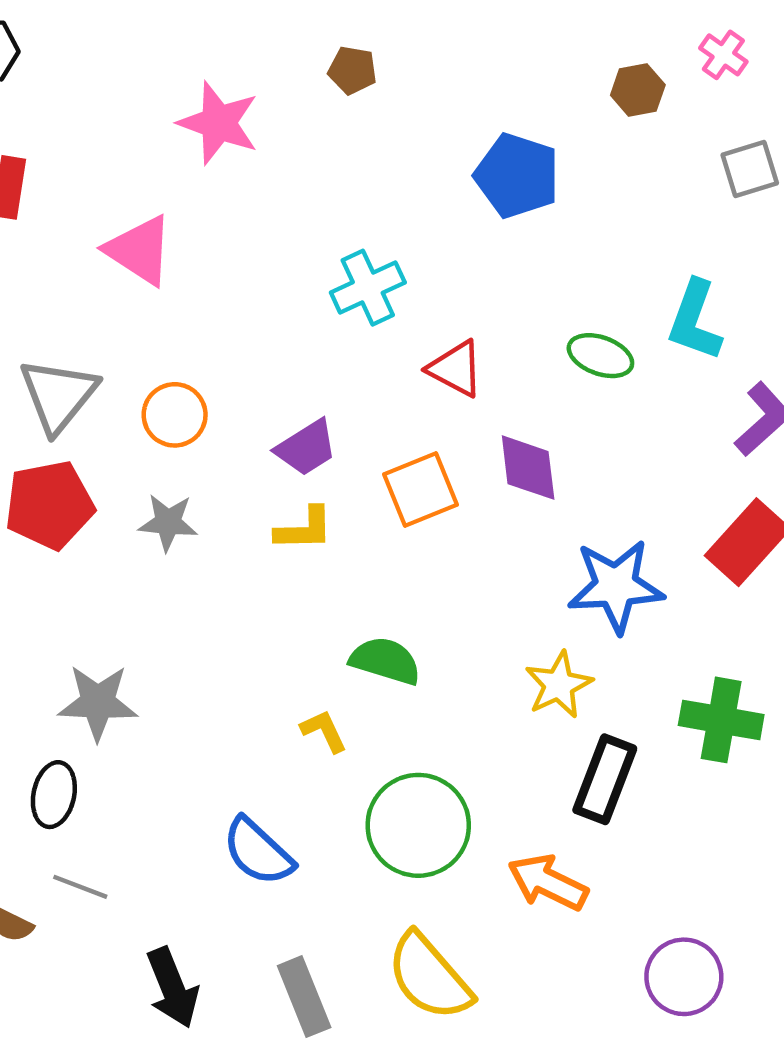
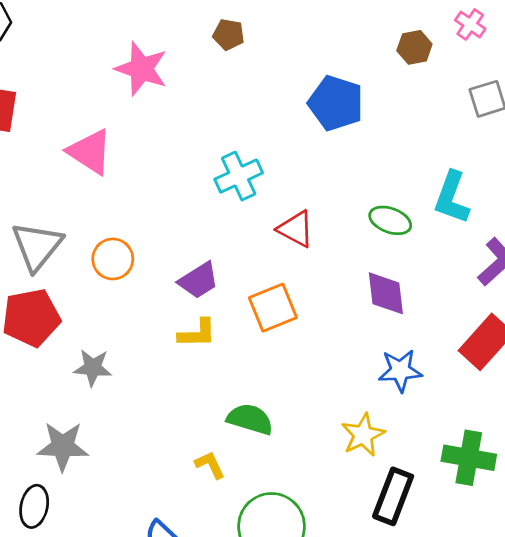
purple diamond: (528, 468) -> (386, 293), moved
gray star: (168, 522) -> (93, 368), moved
blue star: (616, 586) -> (400, 371), size x0.7

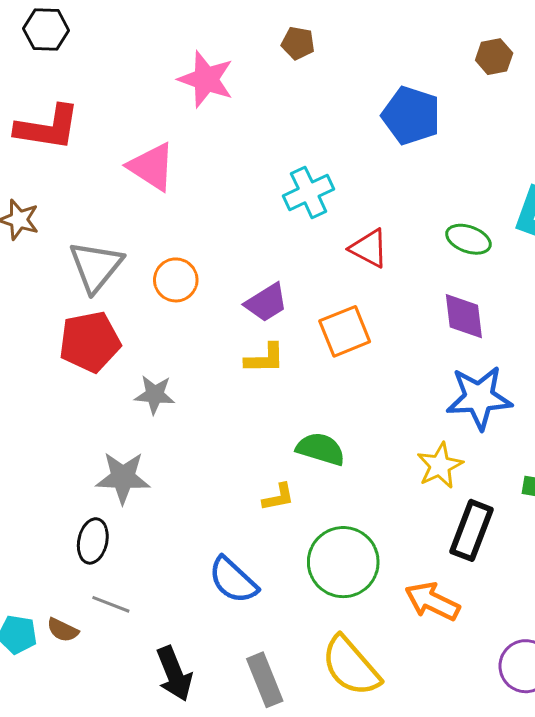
blue star: (400, 371) -> (479, 398), size x1.4
yellow L-shape: (210, 465) -> (278, 497), turned 104

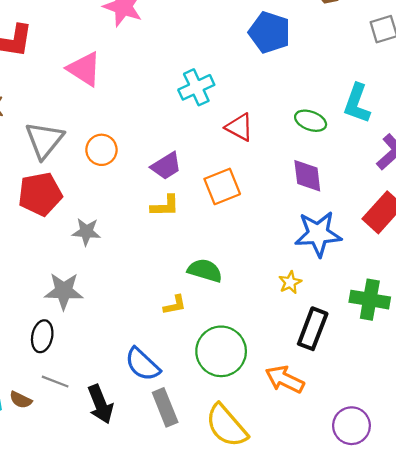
yellow star: (440, 466) -> (290, 282), size x0.7
black arrow: (174, 674) -> (100, 404), moved
gray rectangle: (265, 680) -> (165, 407), moved

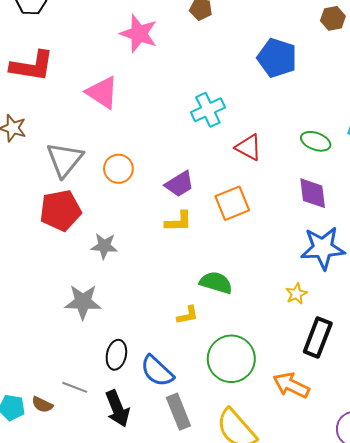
black ellipse: (42, 336) -> (116, 355), moved

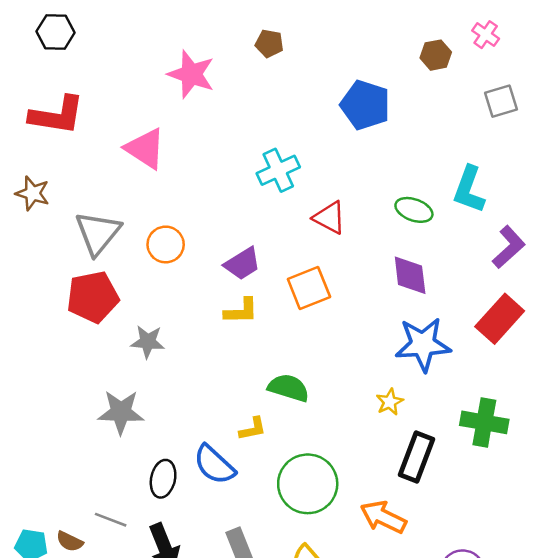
blue semicircle: (157, 371) -> (214, 465), moved

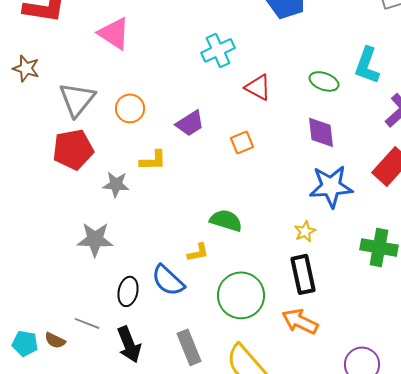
orange square: (309, 288) -> (242, 142), size x0.7
yellow L-shape: (241, 311) -> (153, 160), moved
black rectangle: (416, 457) -> (303, 274), moved, turned -33

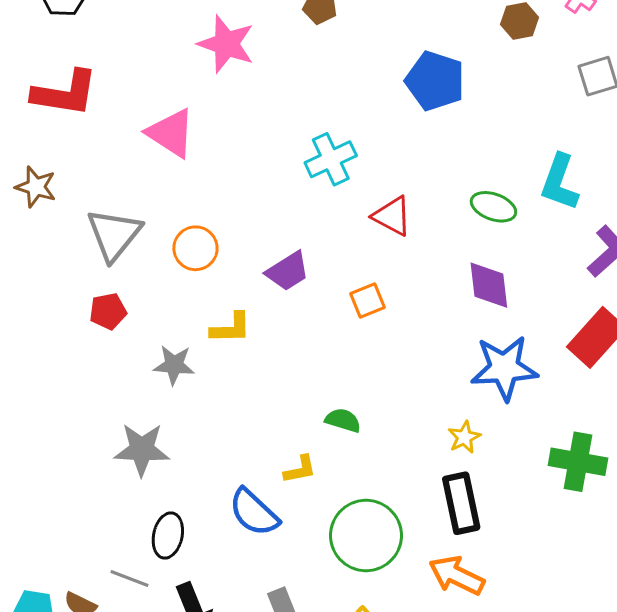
red pentagon: (73, 149) -> (108, 311), size x0.6
green semicircle: (226, 220) -> (343, 420), size x0.7
black ellipse: (128, 291) -> (168, 535), moved

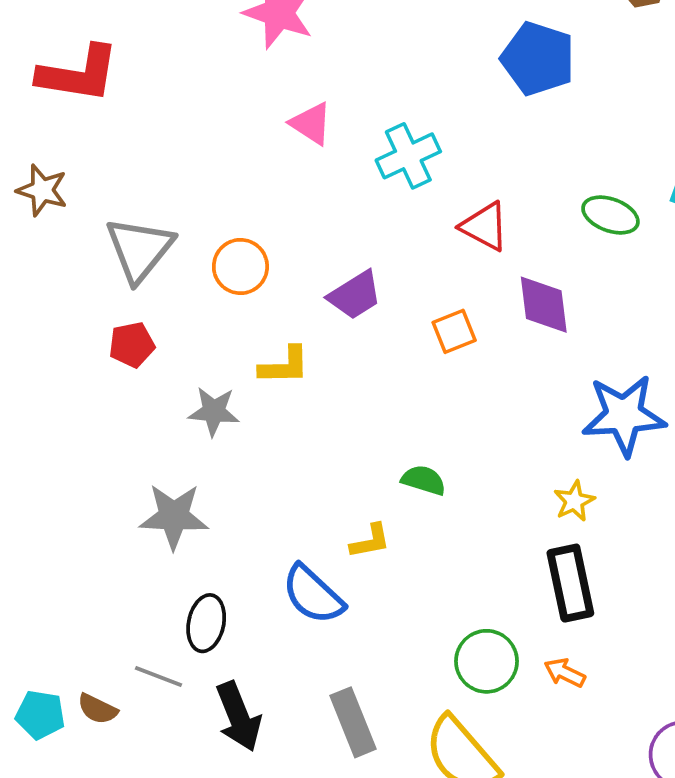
pink triangle: (171, 133) -> (311, 123), moved, size x0.7
purple diamond: (489, 285) -> (544, 305), moved
green circle: (366, 535) -> (487, 661), moved, size x0.7
orange arrow: (457, 575) -> (565, 673), size x0.6

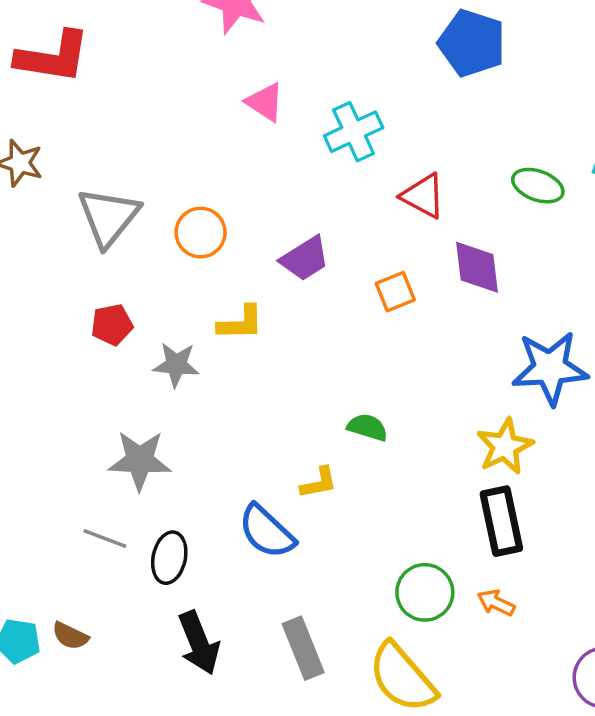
red pentagon: (132, 345) -> (112, 325), moved
yellow star: (574, 501) -> (505, 446), size x1.5
gray line: (158, 677) -> (105, 539), moved

